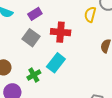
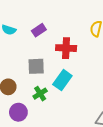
gray square: (31, 38) -> (36, 66), moved, turned -36

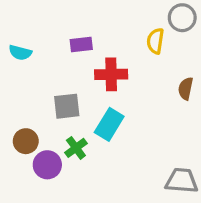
purple rectangle: (39, 30) -> (81, 45), moved, turned 32
purple circle: (18, 112) -> (47, 165), moved

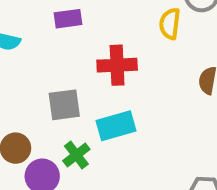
purple rectangle: (81, 45) -> (68, 19), moved
cyan rectangle: (109, 124) -> (116, 126), turned 44

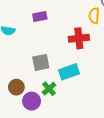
red cross: (117, 65) -> (79, 38), moved

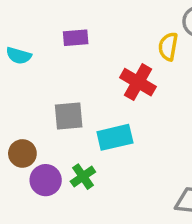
red cross: (79, 38) -> (138, 82), turned 30
green cross: (49, 89) -> (83, 177), moved

